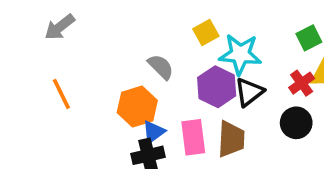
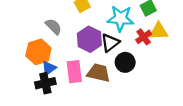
cyan star: (240, 54) -> (121, 18), moved
black circle: (296, 123) -> (125, 62), moved
brown trapezoid: (231, 139) -> (99, 73), turned -80

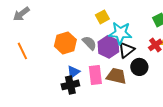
cyan star: (121, 18) -> (120, 33), moved
gray semicircle: (53, 27) -> (89, 43), moved
orange hexagon: (38, 52) -> (65, 43), moved

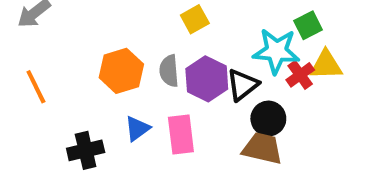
cyan star: (120, 33) -> (276, 51), moved
gray semicircle: (89, 43) -> (169, 71), turned -140
brown trapezoid: (116, 76) -> (262, 148), moved
black cross: (70, 85) -> (86, 150), moved

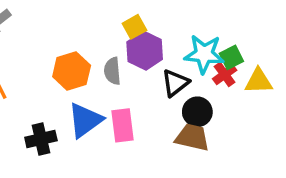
green square: (308, 25) -> (231, 57), moved
yellow triangle: (326, 65) -> (259, 81), moved
purple hexagon: (207, 79) -> (145, 51), moved
blue triangle: (137, 129) -> (85, 120), size x1.6

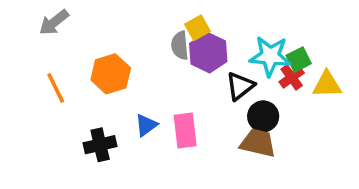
orange hexagon: (72, 71) -> (111, 74), moved
gray semicircle: (112, 71) -> (180, 45), moved
blue triangle: (85, 120) -> (146, 125), size x0.6

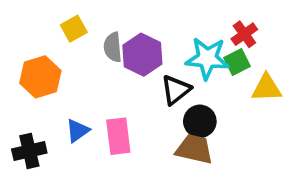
yellow square: (198, 28) -> (74, 29), moved
red cross: (292, 77) -> (244, 34), moved

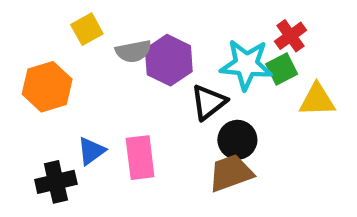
gray semicircle: (113, 47) -> (133, 51), turned -96
brown trapezoid: (194, 149) -> (231, 173), turned -33
black cross: (29, 151) -> (56, 182), moved

